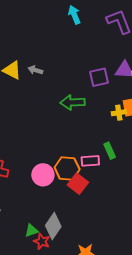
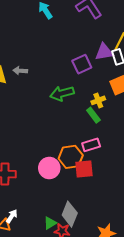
yellow cross: (119, 113) -> (98, 100), moved
green rectangle: (110, 151) -> (93, 115), moved
red square: (78, 184) -> (84, 169), turned -30

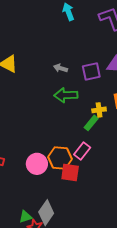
gray arrow: (20, 71) -> (60, 68), moved
green rectangle: (93, 115) -> (91, 123), turned 63
pink rectangle: (91, 145) -> (82, 151), turned -48

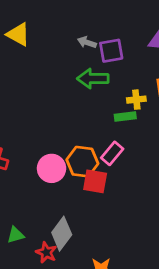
purple square: (91, 71) -> (111, 51), moved
green rectangle: (91, 123) -> (125, 117), turned 42
green triangle: (25, 217) -> (16, 235), moved

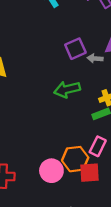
gray arrow: (87, 42) -> (95, 58), moved
purple square: (111, 51) -> (75, 49), moved

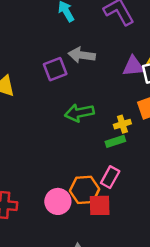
purple square: (75, 49) -> (55, 69), moved
gray arrow: (95, 58) -> (82, 55), moved, size x1.5

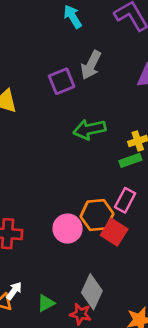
gray arrow: (82, 55) -> (91, 65), turned -70
red square: (100, 205) -> (114, 232), turned 35

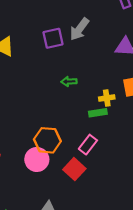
green arrow: (89, 129) -> (69, 82), size x0.6
orange hexagon: (97, 215) -> (47, 140), moved

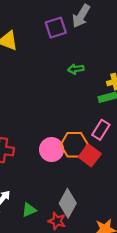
orange hexagon: (47, 140) -> (74, 145), moved

